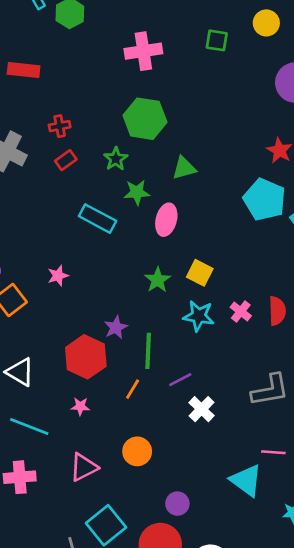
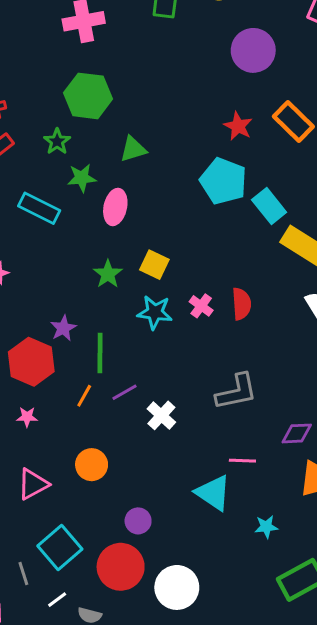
purple line: (180, 380) -> (125, 392), moved

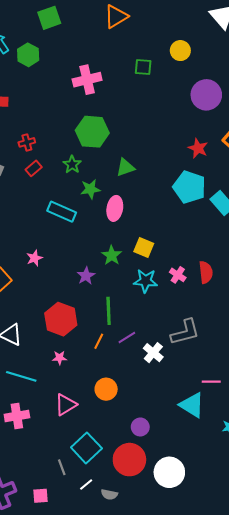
purple star: (63, 328) -> (86, 276), moved
gray L-shape: (237, 392) -> (185, 332), moved

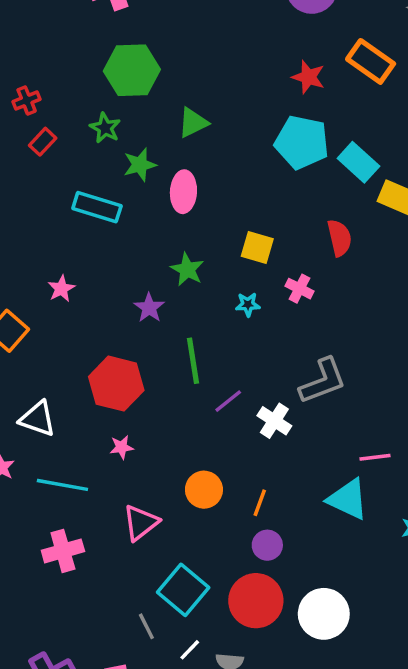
yellow square: (144, 247) -> (257, 248), moved
red semicircle: (206, 272) -> (339, 238), moved
cyan star: (146, 281) -> (248, 304), size x0.6
orange line: (99, 341) -> (260, 503), moved

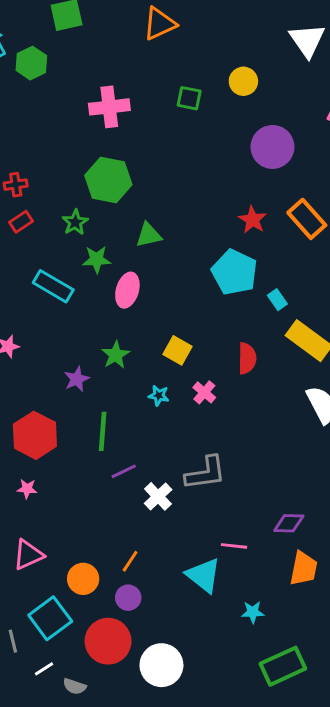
cyan rectangle: (358, 162) -> (277, 300), size x0.6
orange circle: (204, 490) -> (83, 579), moved

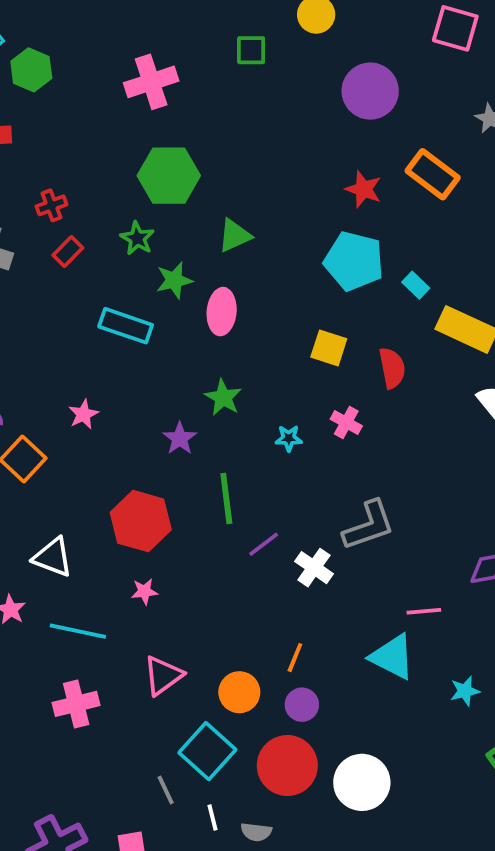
green hexagon: (31, 63) -> (31, 70), moved
yellow square: (177, 350) -> (329, 348), moved
white line: (44, 669) -> (213, 817), turned -60

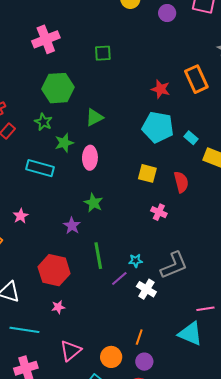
green square: (251, 50) -> (103, 53), moved
purple circle: (370, 91) -> (167, 13), moved, size x0.6
orange rectangle: (433, 174) -> (196, 79), turned 32
cyan star: (289, 438) -> (136, 261), moved

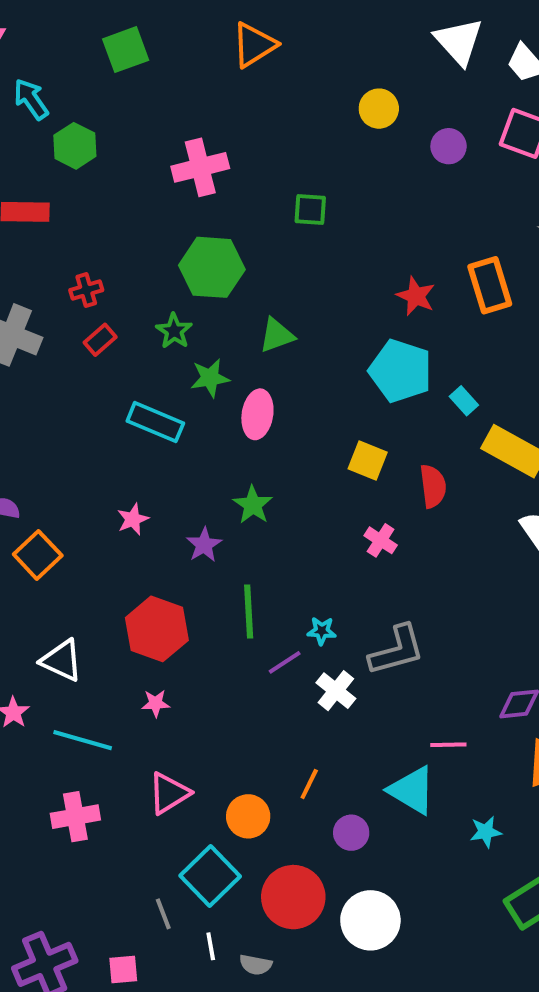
pink star: (21, 216) -> (133, 519), moved
purple circle: (144, 362) -> (351, 833), moved

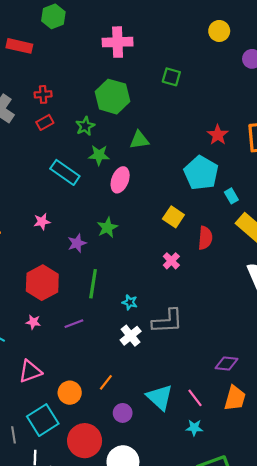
purple line: (285, 662) -> (74, 324), moved
pink line: (448, 745) -> (195, 398), moved, turned 42

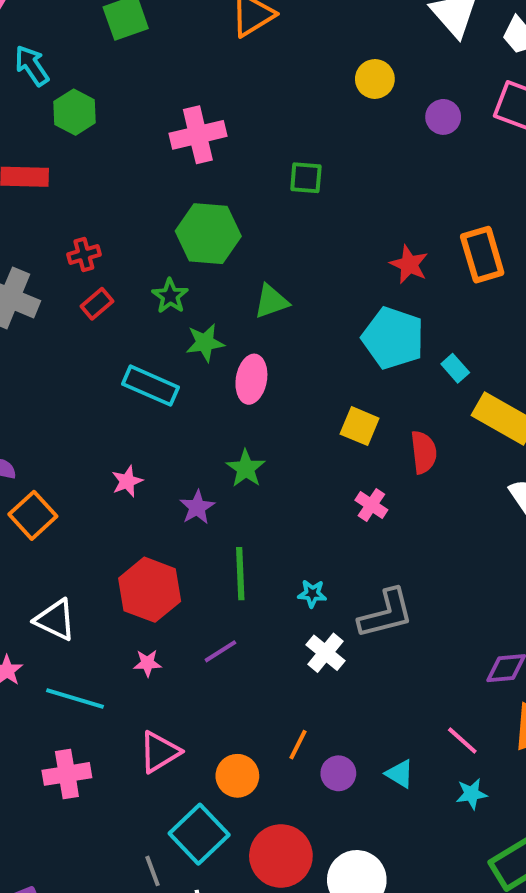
cyan triangle: (160, 397) -> (400, 774), moved, size x0.6
purple circle: (123, 413) -> (338, 773), moved

